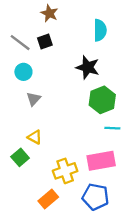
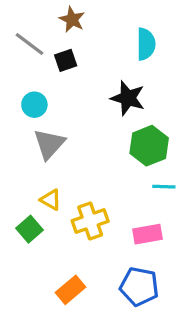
gray line: (20, 43) -> (29, 44), moved
gray triangle: (34, 99) -> (49, 144), size x1.5
pink rectangle: (101, 161) -> (147, 234), size x0.7
yellow cross: (65, 171) -> (90, 221), moved

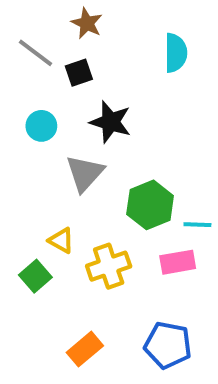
black star: (128, 98) -> (111, 122), moved
gray triangle: (49, 144) -> (85, 173), moved
green hexagon: (149, 146) -> (150, 205), moved
pink rectangle: (147, 234) -> (178, 262), moved

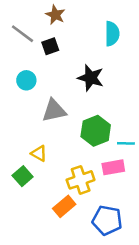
black star: (111, 122) -> (91, 78), moved
gray triangle: (85, 173) -> (54, 111), turned 36
yellow cross: (109, 266) -> (81, 180), moved
orange rectangle: (85, 349) -> (64, 206), moved

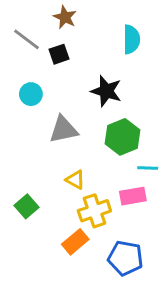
green hexagon: (96, 131) -> (123, 137), moved
yellow triangle: (39, 153) -> (75, 180), moved

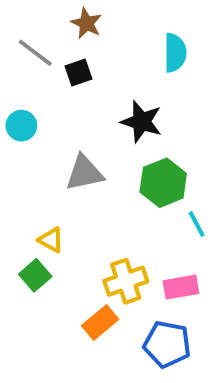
cyan circle: (31, 94) -> (21, 126), moved
cyan line: (148, 168) -> (197, 224), turned 60
yellow triangle: (75, 180) -> (51, 240), moved
pink rectangle: (133, 196) -> (181, 287), moved

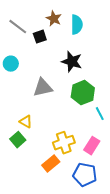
brown star: (86, 23) -> (54, 19), moved
cyan semicircle: (175, 53) -> (77, 25), moved
pink rectangle: (181, 287) -> (92, 146), turned -48

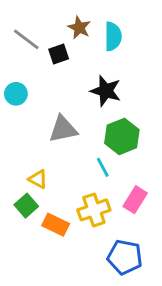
cyan line: (100, 114) -> (103, 167), moved
pink rectangle: (92, 146) -> (135, 200), moved
orange rectangle: (51, 164) -> (56, 225), moved, turned 66

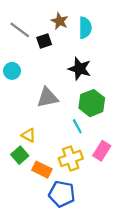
blue pentagon: (125, 257) -> (62, 194), moved

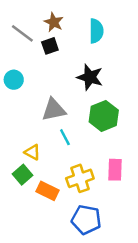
brown star: (60, 21) -> (54, 22), moved
cyan line: (77, 126) -> (65, 137), moved
pink rectangle: (102, 151) -> (115, 170), turned -30
blue pentagon: (62, 194) -> (86, 220), moved

